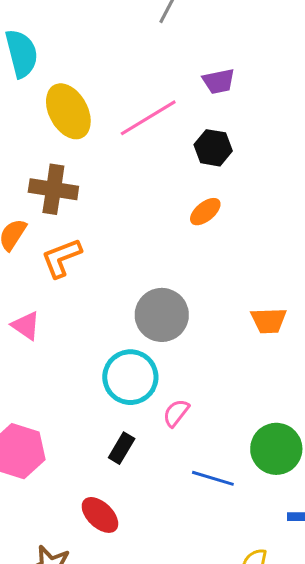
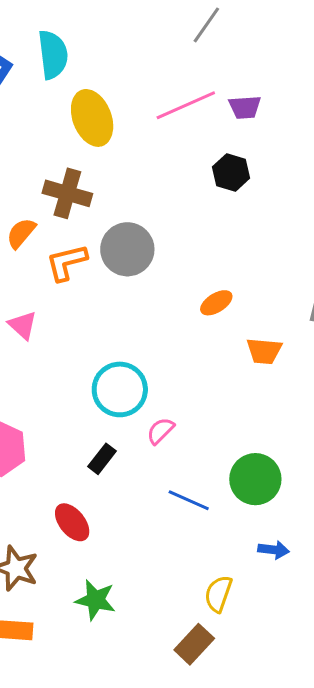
pink line: (148, 118) -> (186, 105), moved
orange ellipse: (205, 212) -> (216, 303), moved
gray circle: (162, 315) -> (127, 249), moved

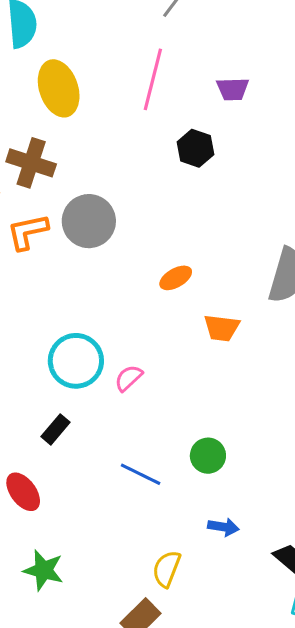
pink line: (186, 105) -> (153, 79), turned -54
purple trapezoid: (245, 107) -> (233, 89), moved
pink semicircle: (161, 431) -> (129, 378), moved
green circle: (255, 479) -> (208, 456), size x0.7

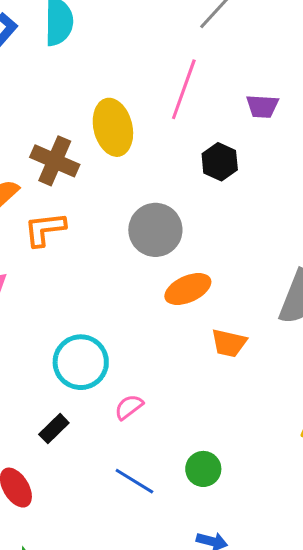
yellow ellipse: (59, 88) -> (113, 127), moved
gray circle: (89, 221) -> (155, 230), moved
orange ellipse: (176, 278) -> (188, 289), size x1.4
pink semicircle: (129, 378) -> (129, 407), moved

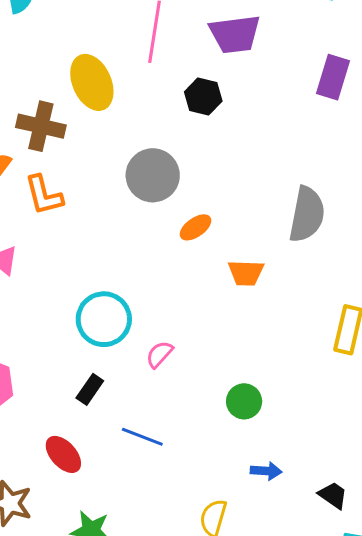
purple trapezoid: (262, 106) -> (235, 34), size x1.6
orange L-shape: (45, 229) -> (44, 195), turned -87
orange ellipse: (188, 289) -> (196, 227), size x0.7
blue line: (134, 481) -> (142, 437), moved

